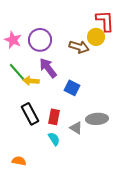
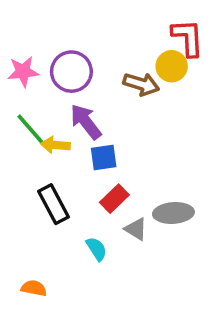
pink star: (13, 40) -> (23, 72), turned -30
blue square: (72, 88) -> (104, 158), moved, turned -35
red rectangle: (54, 117) -> (114, 199), moved, turned 35

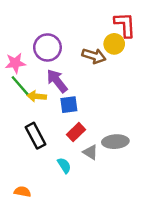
pink star: (23, 72) -> (15, 63), moved

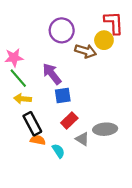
purple circle: (47, 47) -> (62, 30), moved
yellow arrow: (37, 96) -> (23, 99), moved
orange semicircle: (22, 192) -> (38, 140), moved

